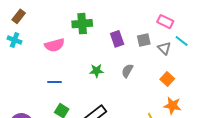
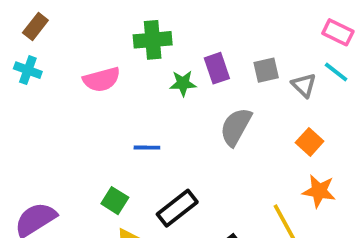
pink rectangle: (165, 22) -> (338, 32), moved
green star: (97, 71) -> (183, 83), moved
gray semicircle: (127, 71) -> (236, 127), size x1.5
blue line: (55, 82) -> (147, 148), moved

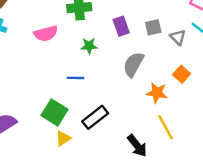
green star: (183, 83) -> (89, 46), moved
orange star: (319, 191) -> (157, 93), moved
green square: (115, 201) -> (55, 112), size x1.5

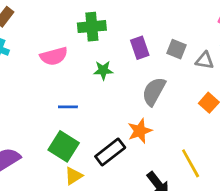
gray square: (153, 27) -> (176, 49), turned 35
gray triangle: (178, 37) -> (205, 60), turned -35
blue line: (75, 78) -> (68, 107), moved
orange star: (157, 93) -> (140, 131), moved, turned -30

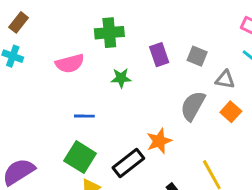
gray triangle: (205, 60) -> (225, 80), moved
gray semicircle: (154, 91) -> (193, 106), moved

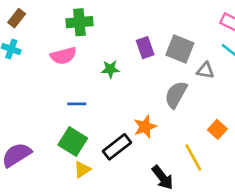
green cross: (109, 33) -> (79, 22), moved
gray square: (197, 56) -> (180, 49), size x1.5
orange square: (231, 112) -> (217, 129), moved

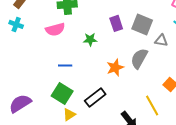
orange star: (145, 127) -> (115, 67), moved

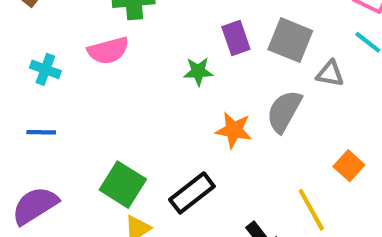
cyan cross: (16, 24) -> (45, 69), moved
green star: (90, 39) -> (198, 71), moved
blue line: (65, 65) -> (41, 132), moved
orange star: (115, 67) -> (234, 130), turned 30

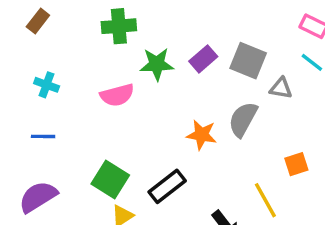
purple rectangle: (236, 38) -> (203, 59), turned 68
pink semicircle: (108, 51) -> (117, 95), moved
green star: (198, 71) -> (157, 64), moved, size x1.4
orange square: (349, 166) -> (296, 164), turned 30

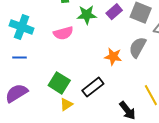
cyan cross: (47, 85) -> (22, 27), size x1.6

